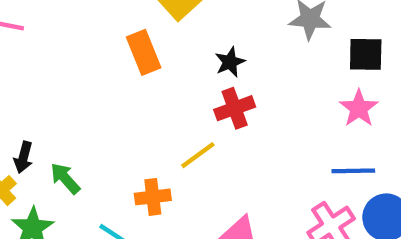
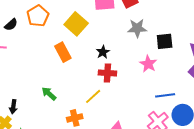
red cross: (235, 108) -> (107, 73), turned 30
pink star: (359, 108) -> (148, 64), moved
green arrow: (65, 178) -> (49, 94), moved

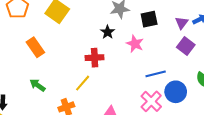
orange rectangle: (63, 52) -> (35, 47), moved
black star: (103, 52) -> (108, 32), moved

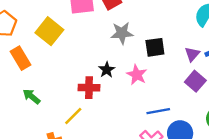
black star: (108, 32) -> (107, 70), moved
orange rectangle: (35, 47) -> (20, 58), moved
green arrow: (38, 85) -> (32, 96), moved

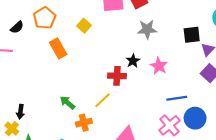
yellow square: (49, 31) -> (84, 26), size x0.6
black square: (155, 47) -> (192, 35), moved
green arrow: (32, 96) -> (68, 103), moved

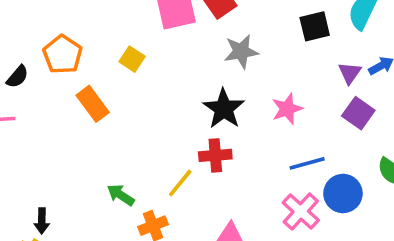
black square: (192, 35) -> (315, 26), moved
black star: (133, 61) -> (224, 109), size x1.6
pink star: (159, 66) -> (287, 109), moved, turned 30
red cross: (117, 76) -> (215, 155), moved

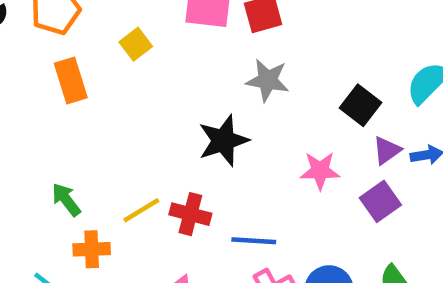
black square: (315, 26) -> (361, 105), moved, turned 32
pink star: (287, 109) -> (320, 171), moved
red cross: (215, 155) -> (190, 214), moved
blue line: (307, 163) -> (254, 241), moved

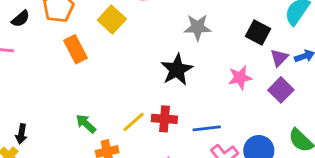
yellow square: (136, 44) -> (112, 20), size x1.4

